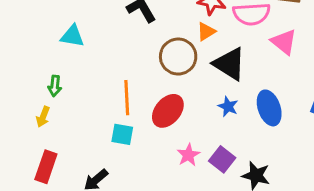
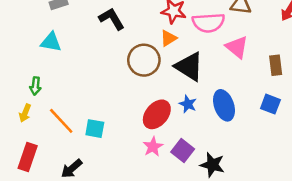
orange line: (127, 98) -> (61, 121), moved, turned -40
red ellipse: (168, 111) -> (157, 114), moved

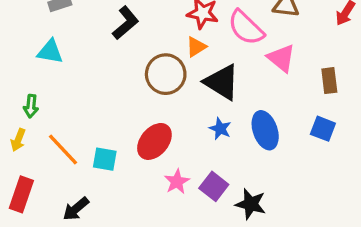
black L-shape: (112, 19) -> (126, 23), turned 80
pink semicircle: (208, 23) -> (246, 28), turned 48
red ellipse: (157, 114) -> (154, 141), moved

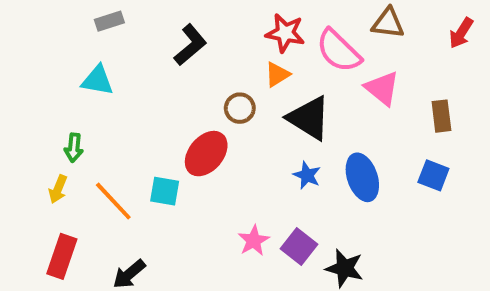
brown circle: (166, 74) -> (240, 108), size x0.6
red ellipse: (154, 141) -> (206, 154), moved
cyan square: (105, 159) -> (165, 191), moved

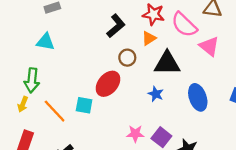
black L-shape: (190, 45) -> (116, 26), moved
black triangle: (309, 118) -> (167, 63), turned -32
green arrow: (74, 148) -> (32, 80), size x1.5
blue star: (307, 175) -> (156, 94), moved
pink star: (254, 241) -> (135, 134), turned 30

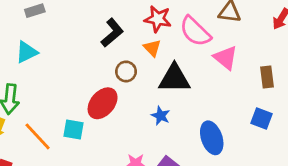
orange triangle: (149, 38) -> (152, 48), turned -42
cyan triangle: (45, 42) -> (26, 52), turned -36
blue ellipse: (198, 97) -> (212, 138), moved

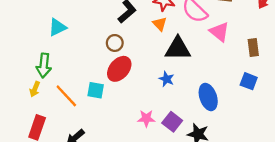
brown circle: (126, 71) -> (115, 43), moved

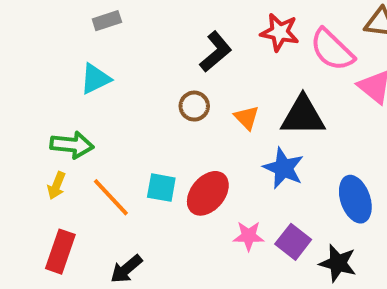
orange triangle: (160, 24) -> (247, 118), moved
green arrow: (44, 65) -> (72, 145), turned -90
red ellipse: (119, 69) -> (208, 193), moved
blue star: (167, 79) -> (284, 168), size x1.5

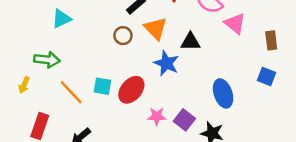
black triangle: (303, 116) -> (190, 42), size x0.7
orange triangle: (247, 118) -> (156, 28), moved, size x1.5
blue star: (284, 168) -> (166, 63), moved
yellow arrow: (56, 186) -> (24, 85), moved

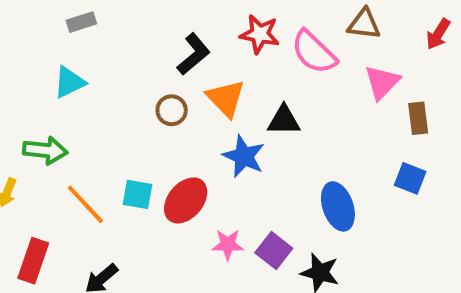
pink triangle: (235, 24) -> (382, 82), moved, turned 35

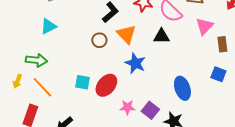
black triangle: (284, 120) -> (161, 36), moved
orange line: (85, 204) -> (42, 87), moved

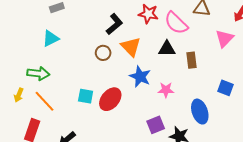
pink triangle: (204, 26) -> (224, 38), moved
brown rectangle: (222, 44) -> (192, 60), moved
blue ellipse: (182, 88) -> (200, 112), moved
pink star: (127, 107) -> (166, 90), moved
purple square: (150, 110) -> (156, 125), turned 30

